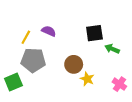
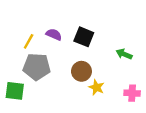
black square: (94, 33) -> (84, 37), moved, turned 30
green square: (13, 82) -> (15, 91), turned 30
pink cross: (119, 84) -> (132, 93), turned -32

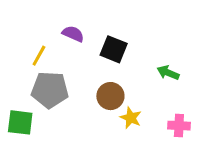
purple semicircle: (54, 34) -> (73, 34), moved

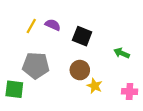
yellow line: (39, 56) -> (31, 26), moved

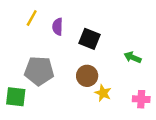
purple semicircle: (53, 25) -> (58, 27), turned -112
yellow line: (31, 26) -> (32, 18), moved

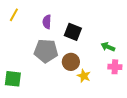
yellow line: (32, 18) -> (14, 15), moved
gray pentagon: (39, 71) -> (46, 51), moved
pink cross: (141, 99) -> (115, 67), moved

